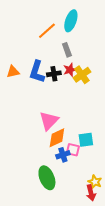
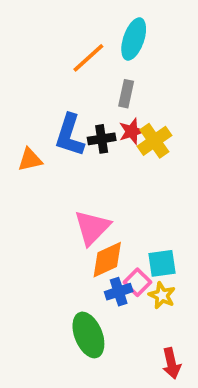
gray rectangle: (67, 50) -> (126, 94), turned 32
orange triangle: (13, 72) -> (30, 160), moved
pink square: (73, 150) -> (137, 282), turned 32
yellow star: (95, 182) -> (162, 295), moved

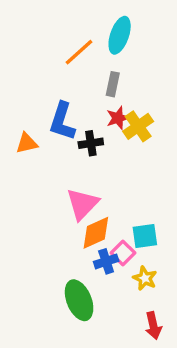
black cross: (102, 139) -> (91, 143), moved
yellow star: (162, 295) -> (145, 278), moved

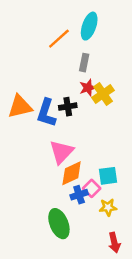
blue L-shape: (62, 121) -> (46, 113), moved
orange triangle: (27, 143) -> (20, 107), size x1.5
yellow star: (145, 278) -> (108, 207), turned -30

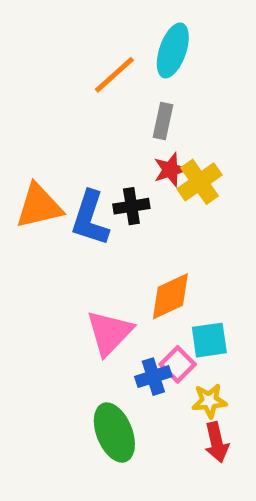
pink triangle: (61, 152) -> (110, 333), moved
orange diamond: (72, 173) -> (170, 296), moved
red arrow: (114, 243) -> (217, 442), moved

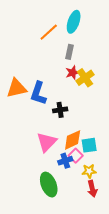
black cross: (131, 206) -> (60, 110), moved
orange diamond: (170, 296) -> (73, 140), moved

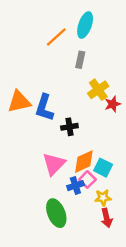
red star: (73, 73) -> (113, 104), moved
cyan square: (89, 145) -> (103, 168), turned 35

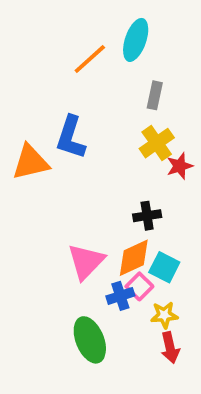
gray rectangle: (80, 60) -> (155, 95), moved
blue L-shape: (44, 108) -> (71, 137), moved
black cross: (69, 127) -> (147, 216), moved

